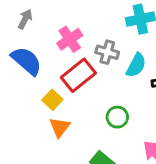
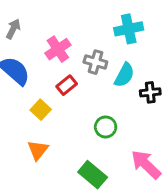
red rectangle: (78, 75) -> (67, 85), size x0.6
orange triangle: (60, 127) -> (38, 150), moved

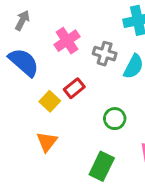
red rectangle: (67, 85) -> (74, 88), moved
green rectangle: (93, 175) -> (102, 166), turned 76

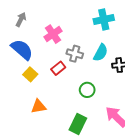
gray cross: (105, 54) -> (75, 54), moved
yellow square: (50, 101) -> (30, 74), moved
orange triangle: (47, 142) -> (39, 106), turned 42

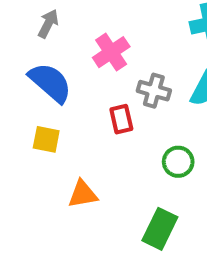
red rectangle: (58, 68) -> (121, 119), turned -64
yellow square: (30, 74) -> (46, 139), moved, turned -32

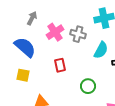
gray arrow: (48, 24) -> (32, 18), moved
gray cross: (154, 91) -> (78, 34), moved

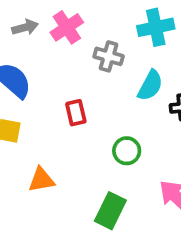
gray arrow: (32, 18) -> (25, 27), turned 48
pink cross: (55, 32) -> (67, 27), moved

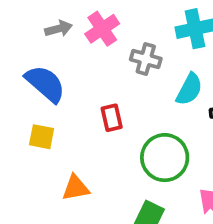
green circle: (127, 151) -> (165, 158), size x1.6

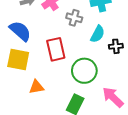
red rectangle: (112, 118) -> (56, 49), size x1.6
yellow square: (42, 137) -> (18, 60), size x1.6

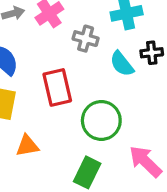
cyan semicircle: (98, 34) -> (122, 64), turned 114
black cross: (116, 46) -> (152, 53), moved

